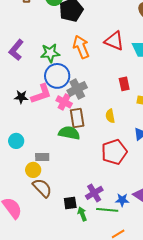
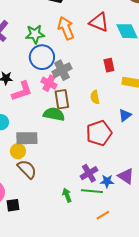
pink L-shape: (41, 94) -> (22, 91), moved
gray rectangle: (42, 157) -> (27, 138), size x1.5
purple cross: (94, 193) -> (89, 173), moved
black square: (70, 203) -> (13, 205), moved

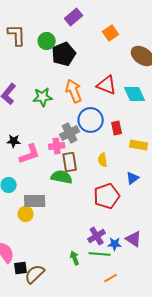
blue circle: (42, 57) -> (91, 120), moved
pink cross: (49, 83) -> (57, 146), turned -35
brown semicircle: (27, 169) -> (35, 274), moved, turned -90

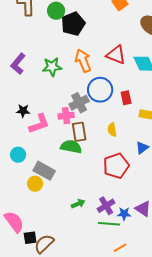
gray rectangle: (35, 201) -> (44, 171), turned 30
green arrow: (75, 258) -> (78, 204), moved, turned 88

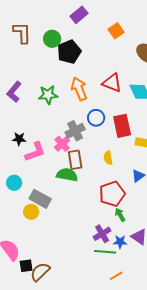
blue circle: (100, 90) -> (96, 118), size x0.7
red rectangle: (126, 98) -> (122, 126), size x1.6
pink cross: (66, 116) -> (62, 144), turned -35
green arrow: (78, 204) -> (120, 215), moved, turned -96

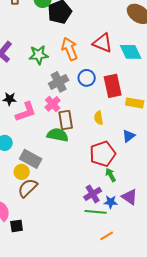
gray cross: (75, 131) -> (59, 82), moved
brown semicircle: (40, 272) -> (28, 188), moved

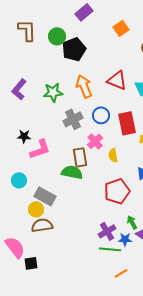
pink cross: (53, 104) -> (95, 141), moved
green arrow: (111, 175) -> (132, 222), moved
brown semicircle: (28, 188) -> (42, 225), turned 35

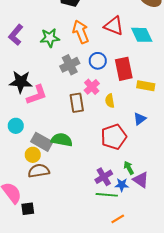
black star: (24, 136) -> (21, 82), size x1.6
green semicircle: (72, 172) -> (62, 140), moved

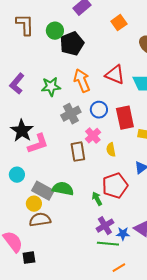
black star: (21, 82) -> (22, 131), turned 30
green arrow: (129, 168) -> (97, 199), moved

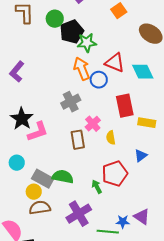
green star: (51, 87) -> (87, 43), moved
blue circle: (99, 110) -> (99, 80), moved
purple cross: (105, 226) -> (79, 214), moved, size x1.4

